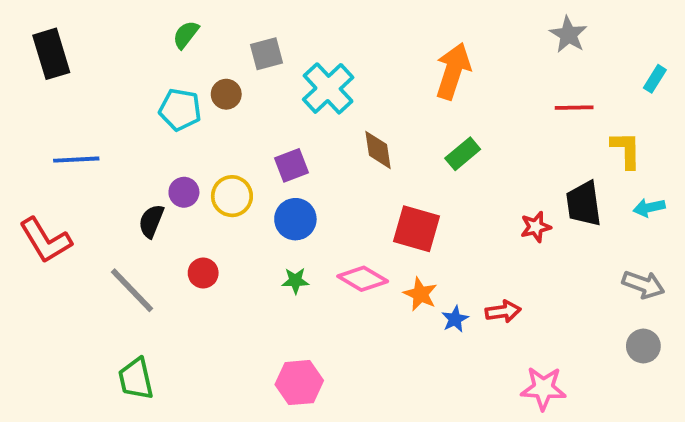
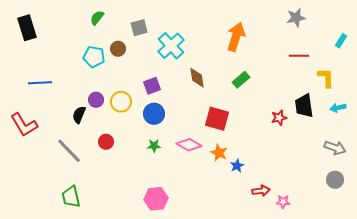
gray star: (568, 35) -> (296, 18), turned 30
red arrow: (503, 311) -> (261, 191), moved
pink star: (543, 388) -> (283, 202), size x0.6

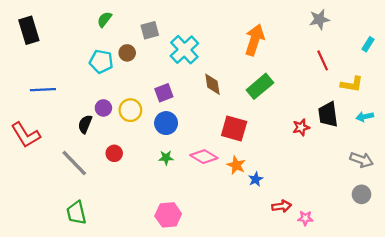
red line: (299, 56) -> (323, 60), turned 66
yellow L-shape: (326, 78) -> (352, 84), turned 100
green rectangle: (241, 80) -> (260, 86), size x1.4

